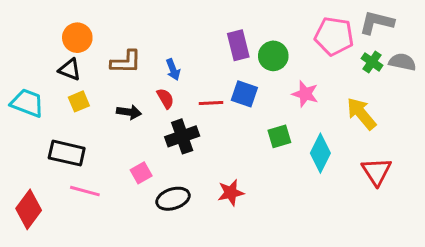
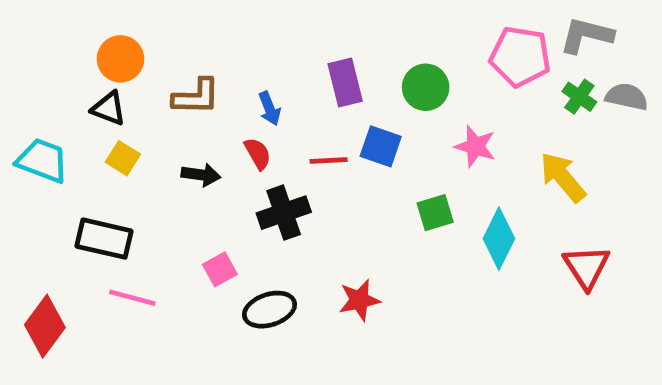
purple rectangle: (238, 45) -> (345, 83), moved
yellow square: (79, 101) -> (123, 158), turned -35

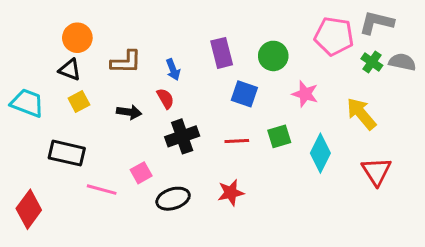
yellow square: (123, 158) -> (79, 101), turned 30
red line: (329, 161) -> (237, 141), moved
pink line: (132, 298) -> (102, 190), moved

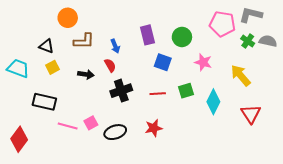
orange circle: (77, 38) -> (68, 18), moved
pink square: (141, 173) -> (91, 123), moved

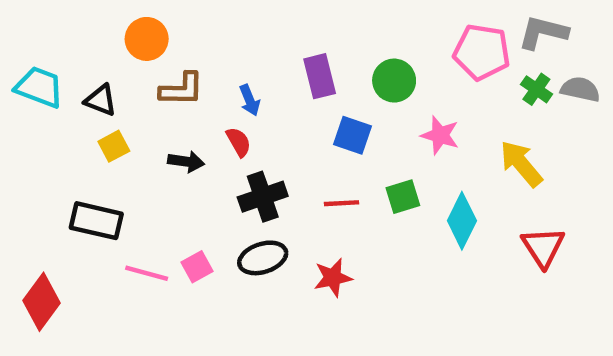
cyan trapezoid: (18, 68) -> (39, 87), moved
black ellipse: (115, 132) -> (263, 258), moved

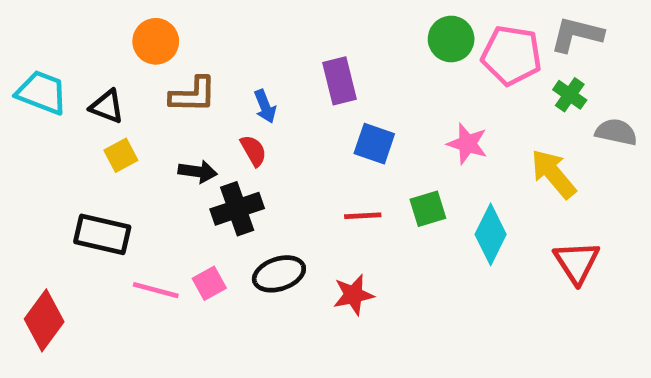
green circle: (394, 81) -> (451, 39), moved
gray semicircle: (580, 89) -> (616, 132), moved
black cross: (263, 197) -> (237, 209), moved

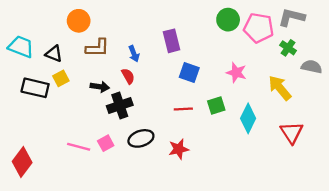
black rectangle: (102, 234) -> (35, 88), moved

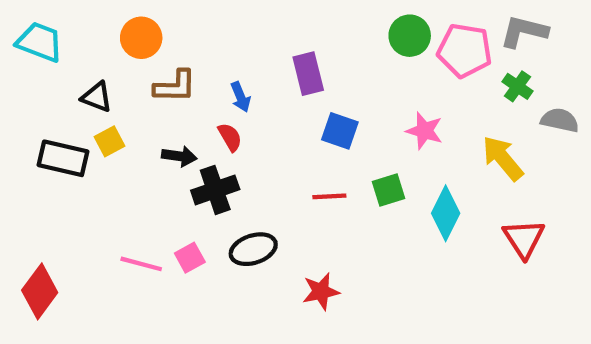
cyan trapezoid: (21, 47) -> (40, 42), moved
red star: (179, 149) -> (321, 291), moved

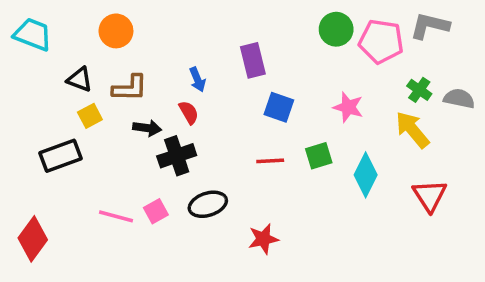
brown L-shape: (175, 86) -> (130, 88), moved
green cross: (517, 86) -> (419, 90), moved
black rectangle: (63, 158) -> (61, 156), moved, turned -33

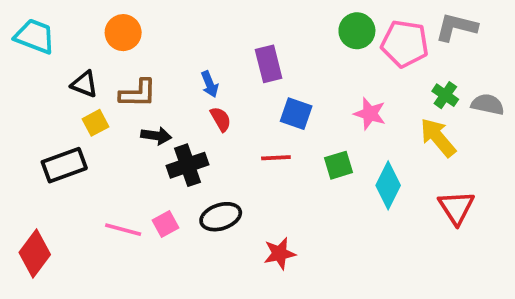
red semicircle: (189, 112) -> (221, 119), moved
red line: (270, 161) -> (276, 158), moved

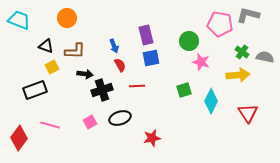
green circle: (357, 31) -> (189, 41), moved
blue square: (296, 114) -> (151, 58), moved, turned -30
yellow arrow: (438, 138) -> (238, 75), turned 125
red line: (276, 158) -> (137, 86), moved
pink line: (123, 230) -> (50, 125), moved

